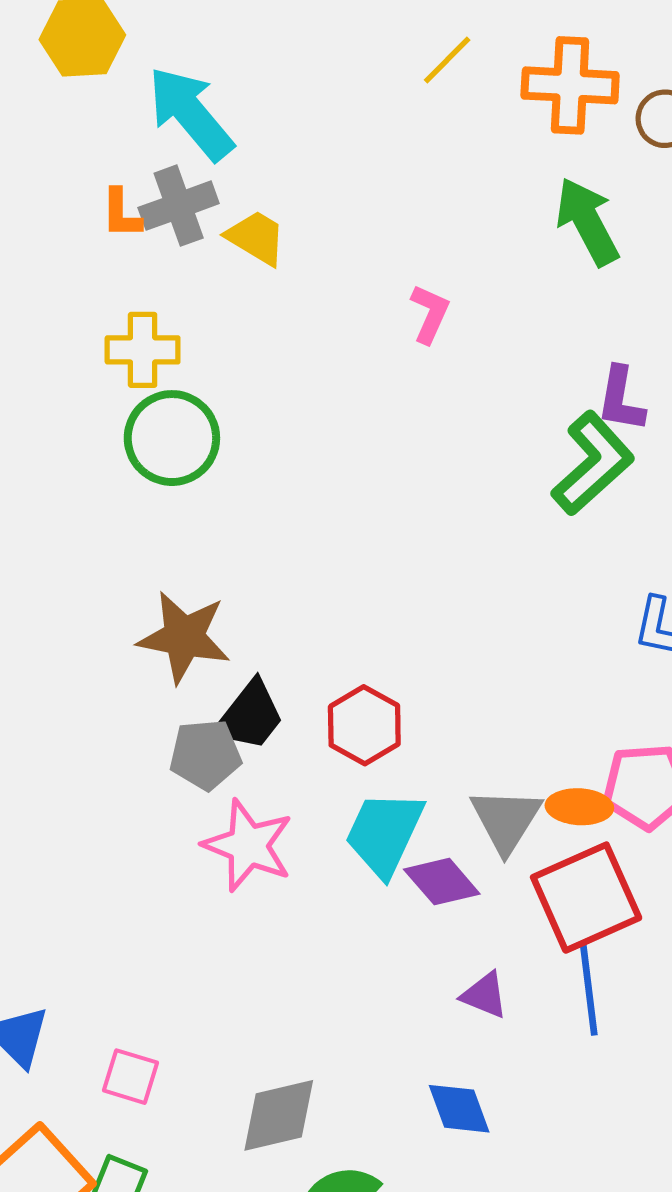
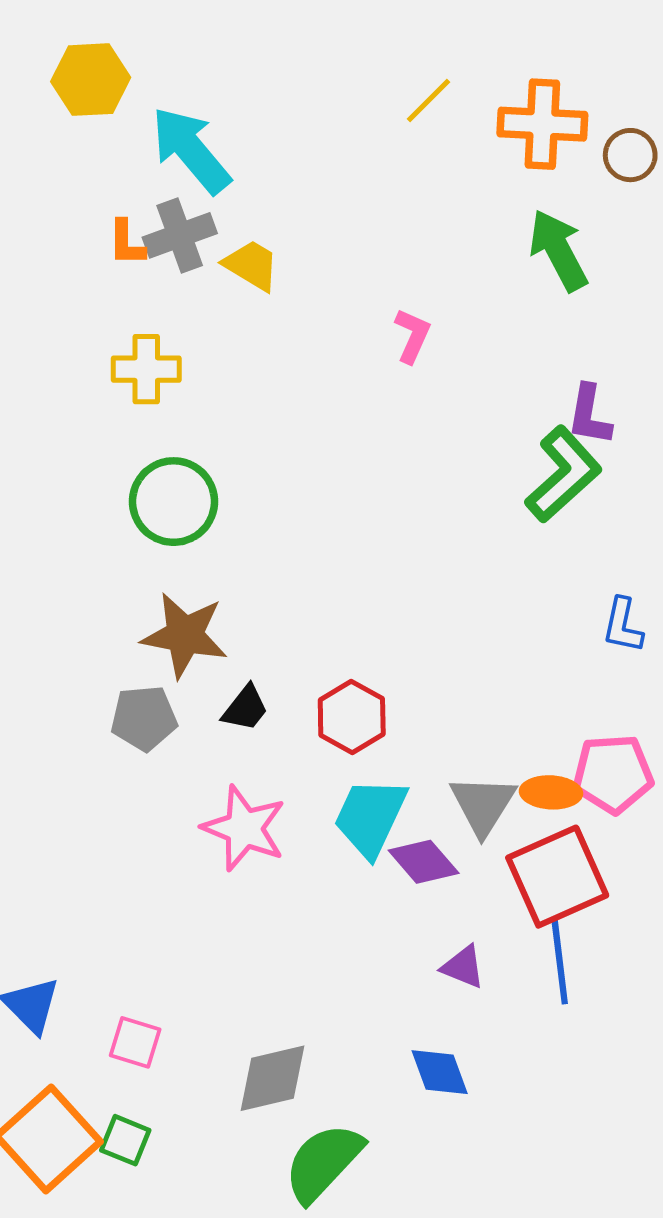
green circle: (172, 438) -> (174, 502), moved
black trapezoid: (249, 716) -> (245, 708), size x0.7
gray pentagon: (205, 755) -> (144, 718), moved

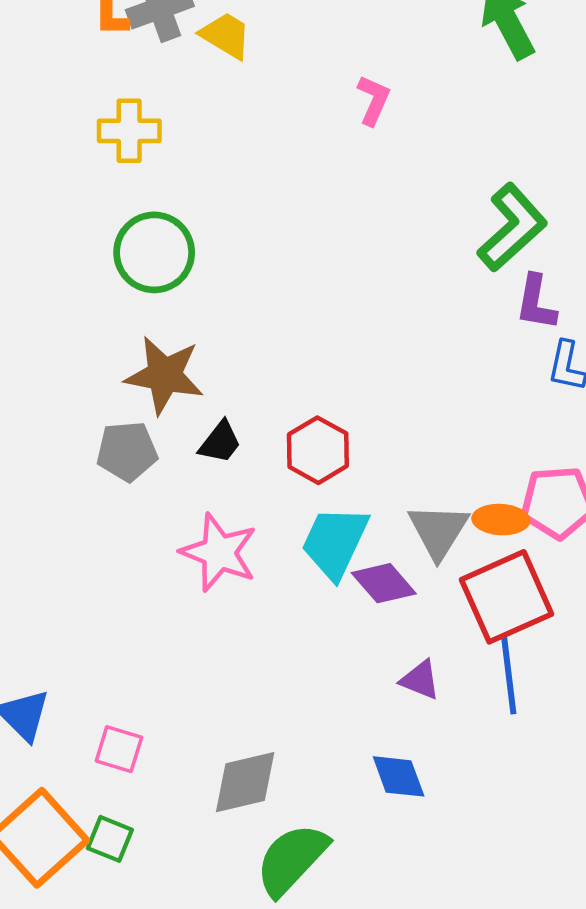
purple L-shape: (589, 415) -> (536, 302), moved

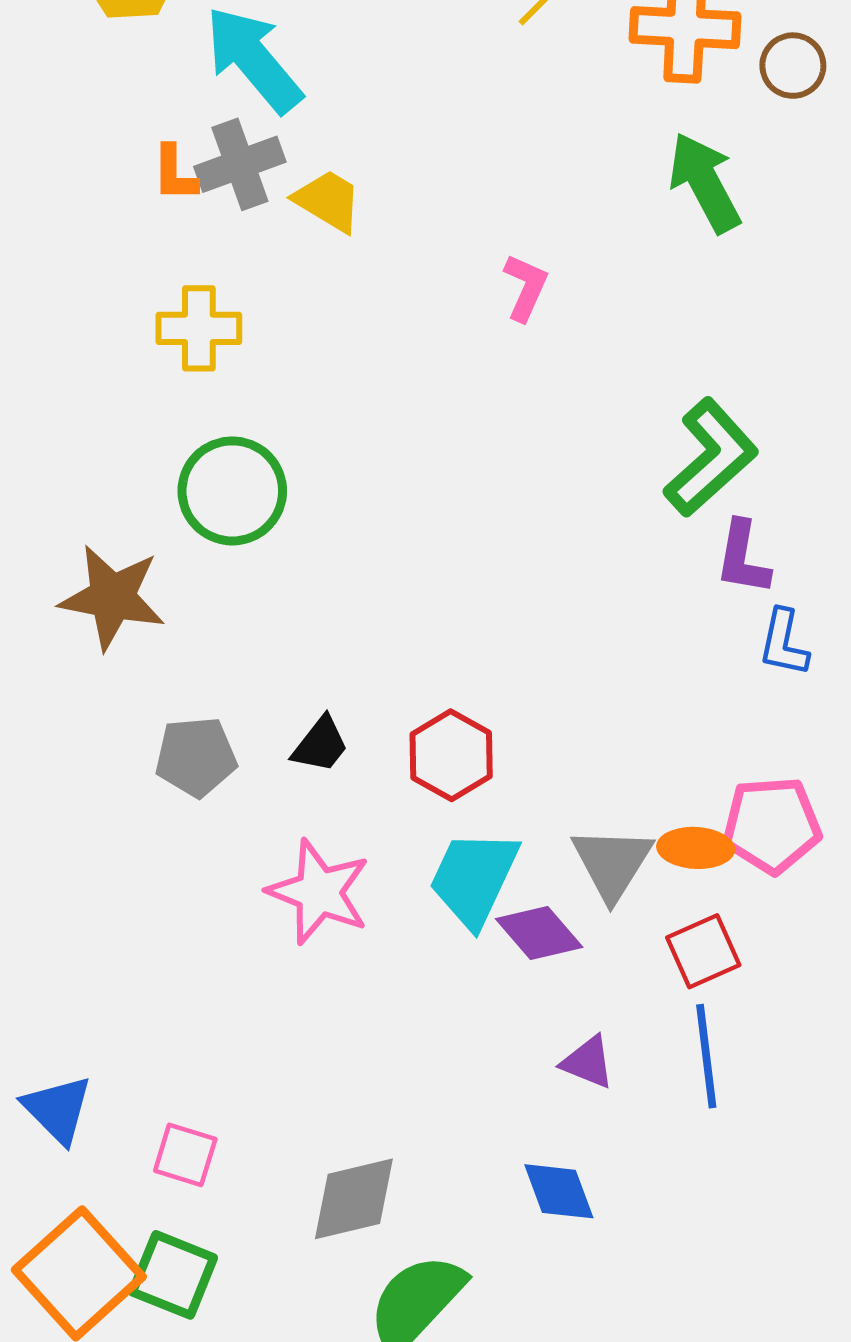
brown star: (164, 375) -> (112, 597), moved
red square: (507, 597) -> (703, 951), size x0.6
green square: (110, 839) -> (173, 1275), size x1.4

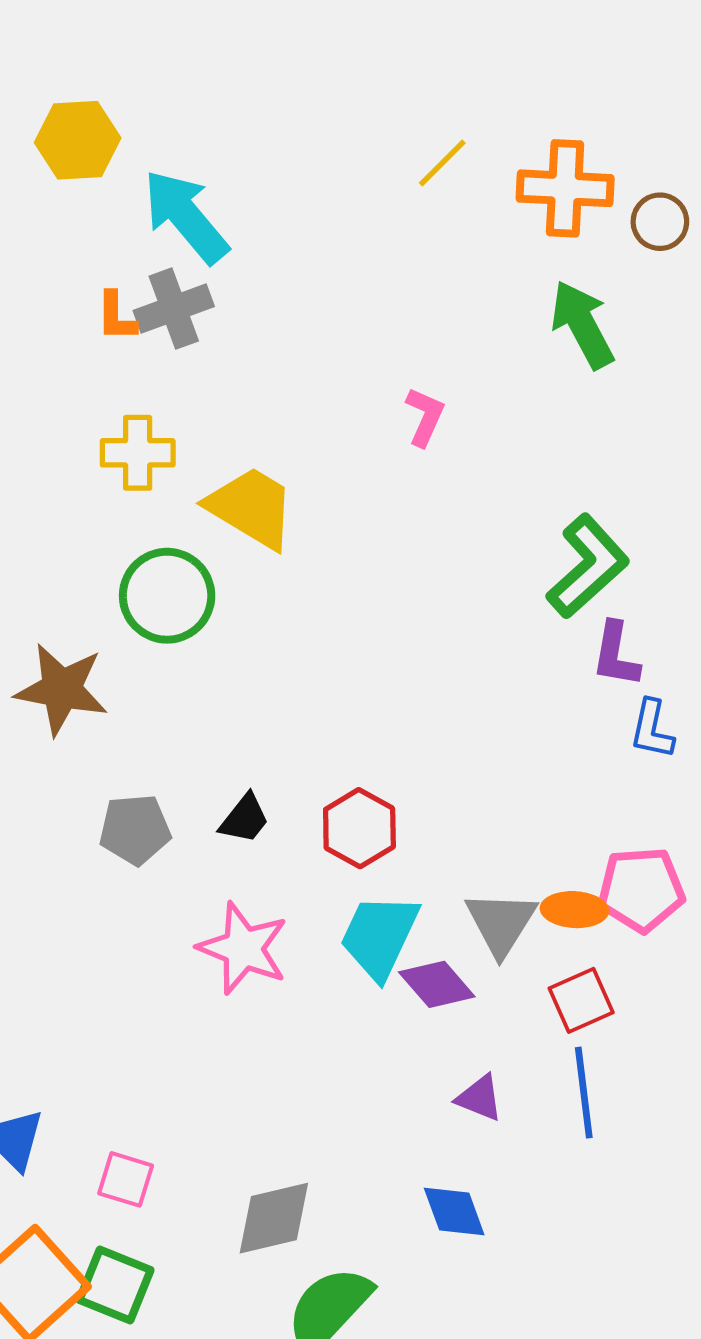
yellow trapezoid: (328, 201) -> (251, 508), moved, size x1.5

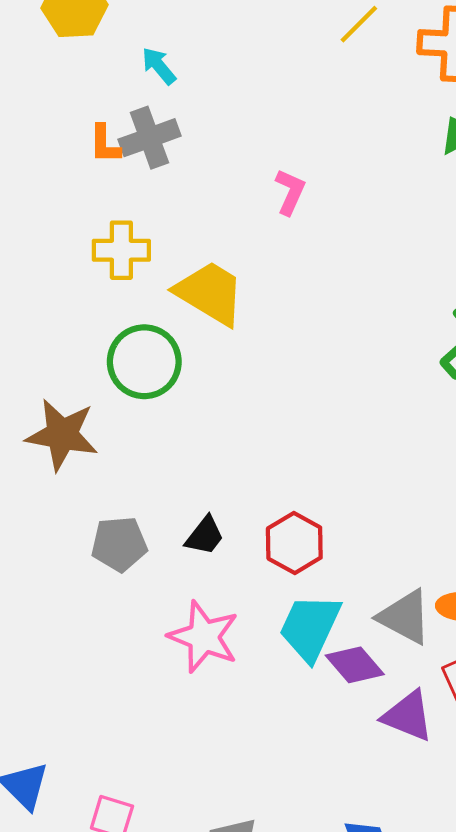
cyan arrow: (186, 216) -> (159, 66), size x0.5
pink L-shape: (425, 417) -> (290, 192), moved
gray triangle: (501, 923) -> (405, 617), turned -34
purple triangle: (480, 1098) -> (408, 716), moved, size x1.4

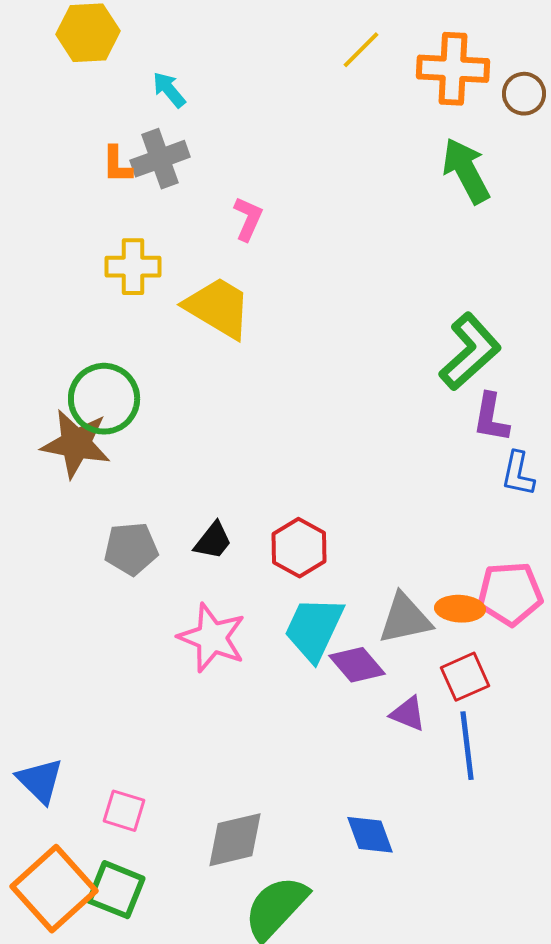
pink L-shape: (290, 192) -> (248, 219), moved
green circle: (144, 362) -> (104, 399), moved
gray triangle: (405, 617) -> (405, 619), turned -40
purple triangle: (408, 716) -> (408, 714), size x0.7

